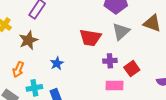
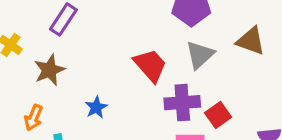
red trapezoid: (90, 38) -> (150, 65), turned -140
purple cross: (110, 61) -> (182, 103), size x1.5

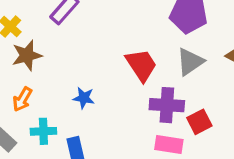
brown star: (49, 70) -> (27, 55), moved
blue star: (96, 107) -> (84, 98), turned 30

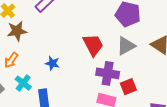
cyan cross: (43, 131) -> (23, 83), turned 35

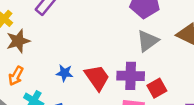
red trapezoid: (93, 45) -> (97, 78), moved

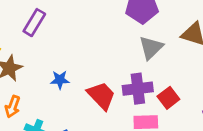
blue star: (65, 73) -> (60, 80), moved

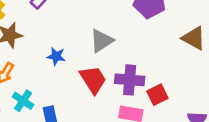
gray triangle: (151, 48) -> (102, 41), moved

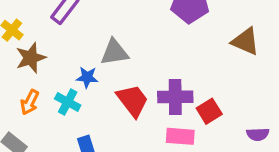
gray triangle: (102, 41) -> (114, 52), moved, turned 30
cyan cross: (23, 101) -> (68, 102), moved

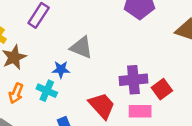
gray triangle: (114, 52) -> (81, 47), turned 35
red trapezoid: (133, 101) -> (102, 106), moved

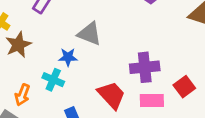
red square: (162, 89) -> (184, 87), moved
orange arrow: (16, 93) -> (22, 95), moved

